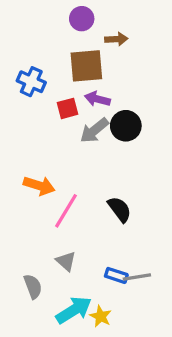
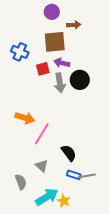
gray arrow: (94, 130) -> (60, 83), turned -60
black semicircle: (119, 209) -> (69, 153), moved

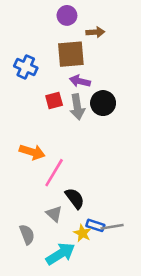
red square: (43, 69) -> (54, 100), moved
black semicircle: (69, 153) -> (75, 198), moved
yellow star: (64, 201) -> (82, 233), moved

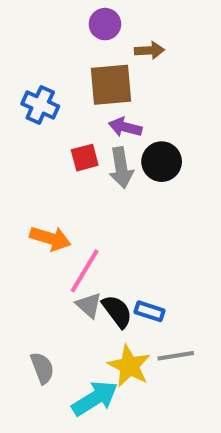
gray triangle: (54, 214) -> (89, 305), moved
blue rectangle: (95, 225) -> (149, 311), moved
yellow star: (82, 233) -> (129, 366), size x1.5

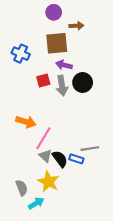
gray line: (176, 356) -> (90, 149), moved
yellow star: (129, 366) -> (49, 182), moved
cyan arrow: (95, 398) -> (36, 203), moved, size x0.7

